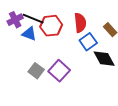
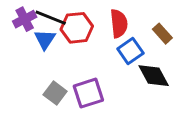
blue triangle: (29, 34) -> (45, 39), turned 42
purple square: (59, 71) -> (88, 93), turned 30

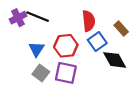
red hexagon: (77, 28) -> (66, 46), moved
blue triangle: (45, 39) -> (37, 49), moved
purple square: (88, 93) -> (66, 73), turned 30

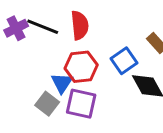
red semicircle: (89, 21) -> (80, 25), moved
blue triangle: (37, 49) -> (62, 83), moved

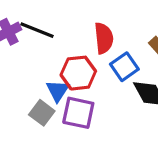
red semicircle: (80, 25) -> (104, 38), moved

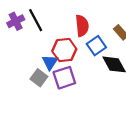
black line: (37, 30) -> (36, 20), turned 40
purple square: (78, 113) -> (64, 78), turned -30

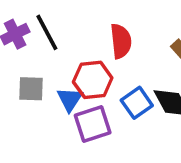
blue square: (96, 46) -> (137, 103), moved
gray square: (39, 78) -> (31, 89), moved, turned -35

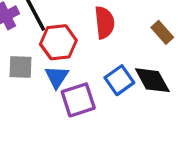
red hexagon: (93, 80) -> (58, 42), moved

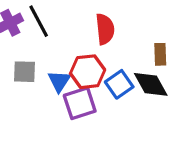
brown rectangle: (162, 32) -> (160, 54), moved, turned 40
red hexagon: (58, 42) -> (88, 72), moved

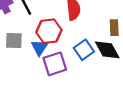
red hexagon: (88, 72) -> (49, 31), moved

